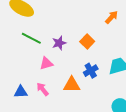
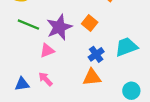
purple star: (59, 43) -> (59, 27), size x1.6
orange triangle: (72, 85) -> (92, 77), moved

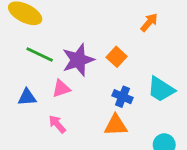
cyan trapezoid: (126, 47) -> (161, 89), turned -130
blue cross: (96, 54) -> (123, 97), turned -35
blue triangle: (22, 84) -> (27, 97), moved

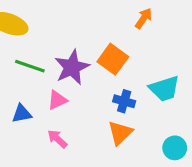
orange square: (117, 57) -> (113, 59), size x1.4
cyan trapezoid: (161, 89) -> (164, 89), turned -44
orange triangle: (116, 125) -> (120, 133), turned -35

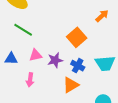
purple star: (72, 67) -> (55, 60), moved, size x0.7
pink arrow: (57, 139) -> (30, 80), turned -136

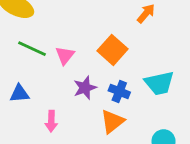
pink triangle: (36, 55) -> (65, 55), moved, turned -32

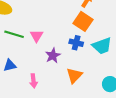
orange square: (112, 50) -> (83, 21), moved
blue cross: (119, 91) -> (76, 43), moved

